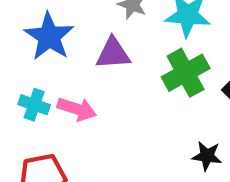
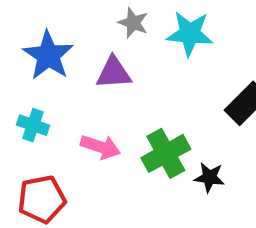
green cross: (186, 73) -> (166, 153), moved
pink arrow: (77, 109) -> (101, 147), moved

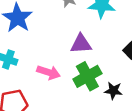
purple triangle: (114, 73) -> (81, 44), moved

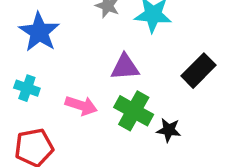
green cross: (87, 76) -> (134, 111), turned -32

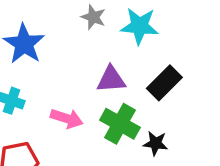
black rectangle: (198, 71) -> (164, 83), moved

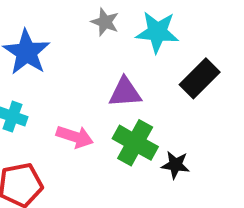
black rectangle: (164, 83) -> (200, 78), moved

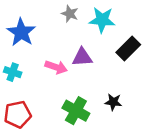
pink arrow: (75, 137) -> (56, 67), moved
green cross: (135, 143) -> (76, 111), moved

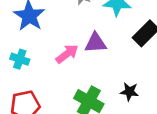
pink arrow: (56, 67) -> (67, 54), turned -55

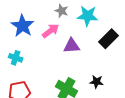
pink arrow: (67, 54) -> (51, 31), moved

